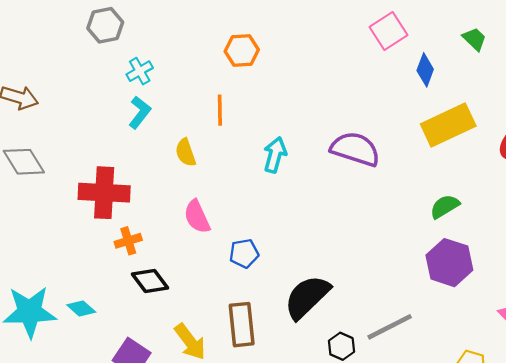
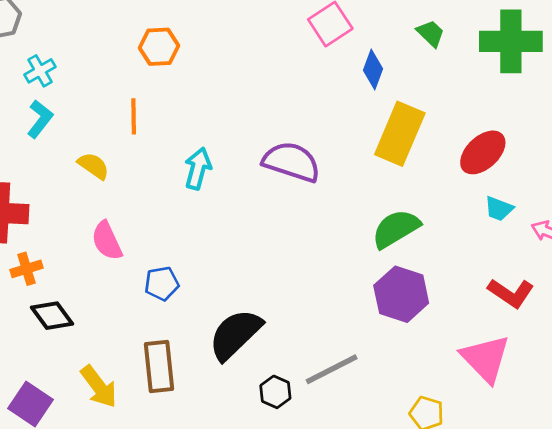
yellow rectangle: (448, 125) -> (400, 134), turned -42
yellow semicircle: (186, 153) -> (93, 166), turned 144
green semicircle: (445, 206) -> (396, 229), size x1.4

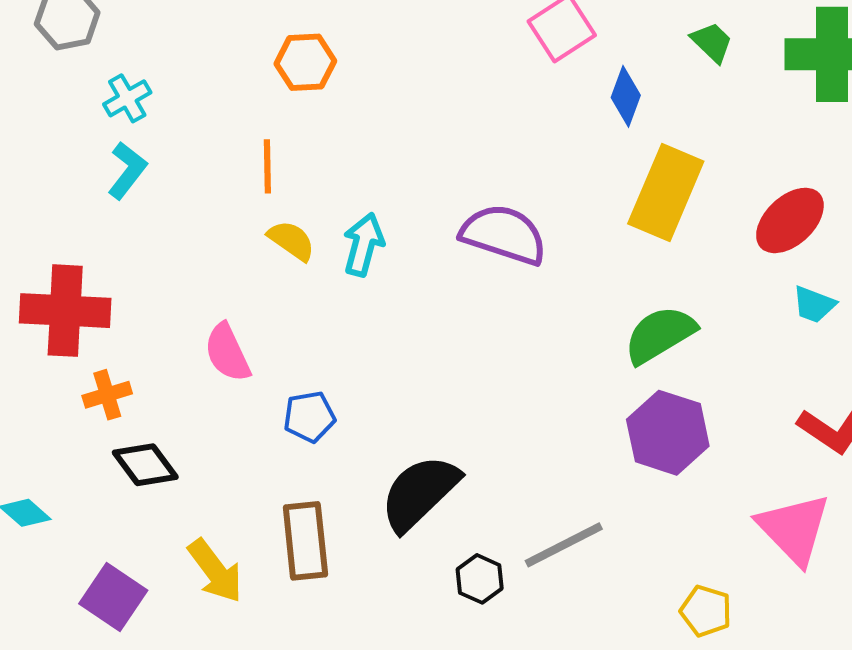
yellow semicircle: (93, 166) -> (291, 241), moved

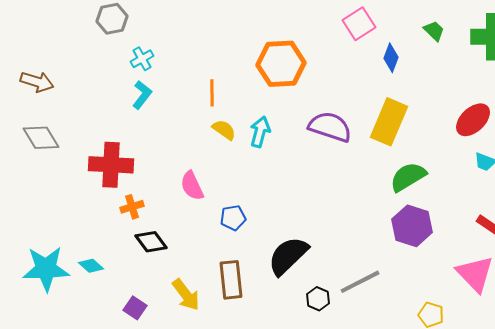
orange hexagon: (305, 62) -> (281, 64), moved, size x1.6
yellow rectangle: (666, 192) -> (389, 122), moved
purple square: (113, 597) -> (135, 308), size x0.7

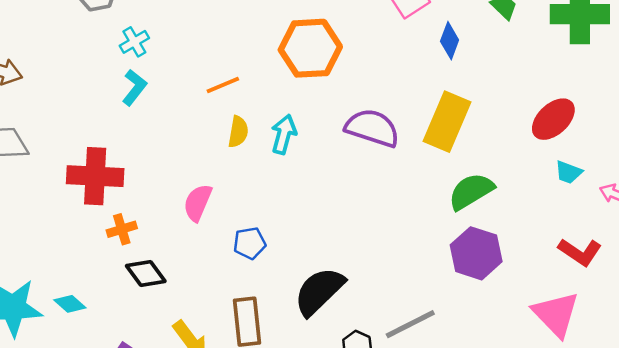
orange line: (212, 93) -> (223, 85), turned 68
yellow semicircle: (224, 130) -> (238, 132), turned 65
pink semicircle: (192, 186) -> (198, 203), turned 48

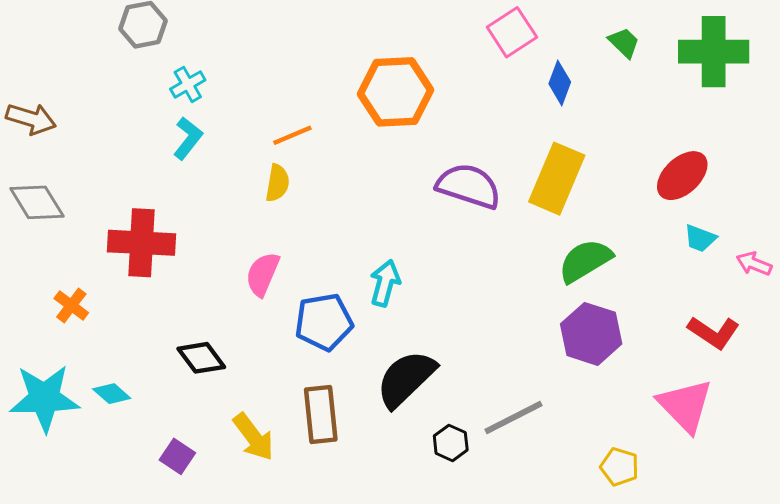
yellow semicircle: (238, 132) -> (277, 183), moved
cyan arrow: (284, 134) -> (385, 283), moved
orange cross: (122, 229) -> (71, 306), moved, turned -36
blue pentagon: (250, 243) -> (324, 322), size x1.5

